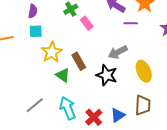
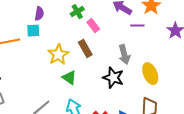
cyan square: (36, 31) -> (33, 31), moved
gray arrow: (118, 52) -> (124, 55), turned -78
brown rectangle: (79, 61) -> (85, 49), moved

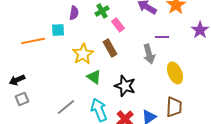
purple semicircle: (39, 14) -> (74, 13), moved
purple line: (137, 26) -> (162, 37), moved
black star: (113, 78) -> (125, 86), moved

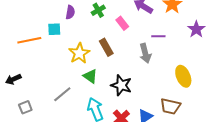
pink rectangle: (118, 25) -> (122, 23), moved
yellow ellipse: (175, 73) -> (183, 76), moved
gray square: (22, 99) -> (25, 107), moved
gray line: (66, 107) -> (62, 94), moved
brown trapezoid: (174, 107) -> (170, 106), turned 100

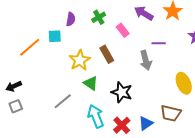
orange line: (29, 40) -> (30, 47), turned -30
gray square: (25, 107) -> (16, 106), moved

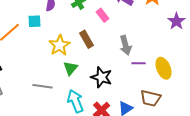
purple line: (159, 43) -> (138, 63), moved
green triangle: (91, 83) -> (70, 68), turned 35
gray line: (63, 101) -> (42, 86), turned 48

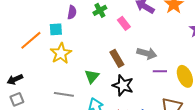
brown rectangle: (86, 39) -> (117, 58), moved
yellow star: (59, 45) -> (61, 53), moved
gray arrow: (125, 45) -> (147, 53), turned -60

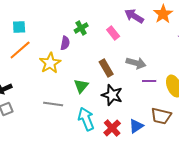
green cross: (100, 10) -> (81, 28), moved
purple semicircle: (72, 12) -> (65, 43), moved
cyan square: (56, 29) -> (19, 27), moved

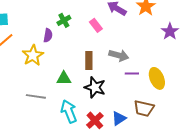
brown rectangle: (106, 68) -> (89, 60), turned 30
green triangle: (81, 86) -> (64, 78), turned 49

